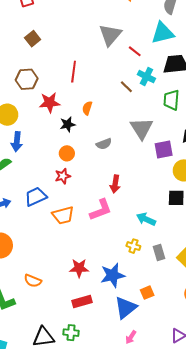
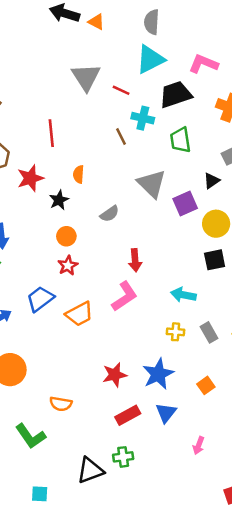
brown line: (126, 87) -> (121, 136), turned 32
blue triangle: (126, 308) -> (166, 413), moved, size x0.7

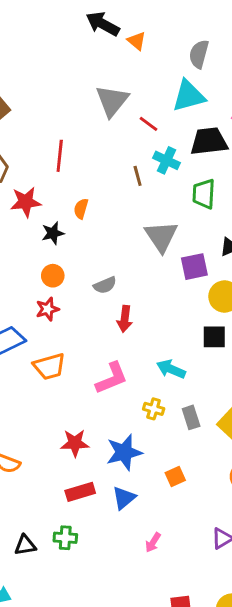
gray semicircle: (110, 214) -> (105, 285), moved
pink L-shape: (125, 296) -> (112, 378), moved
black triangle: (90, 470) -> (25, 545), size x0.7

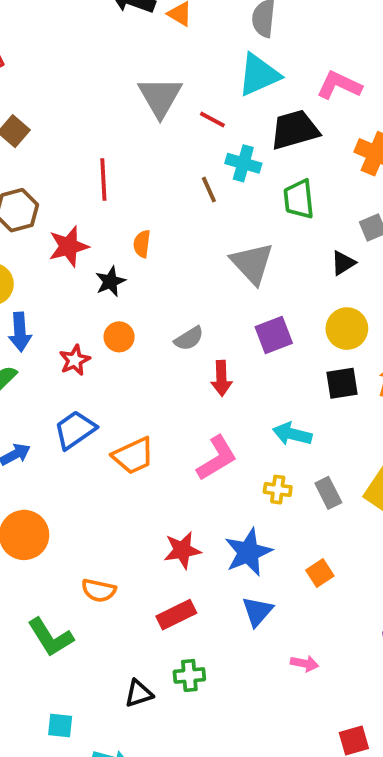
purple square: (194, 267) -> (274, 335), moved
red star: (48, 309) -> (75, 360), moved
red rectangle: (80, 492) -> (176, 615), moved
pink arrow: (153, 542) -> (305, 663), turned -102

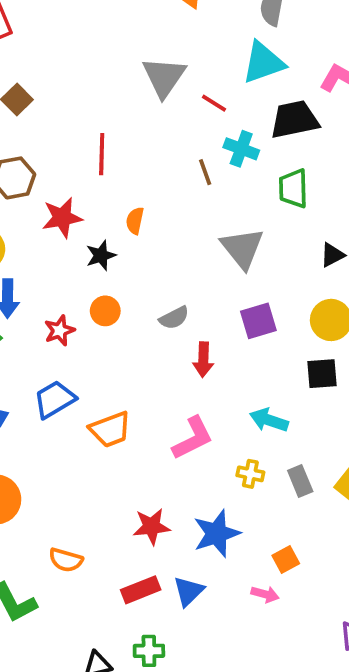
blue triangle: (257, 611) -> (188, 591), moved
pink arrow: (305, 663) -> (265, 594), moved

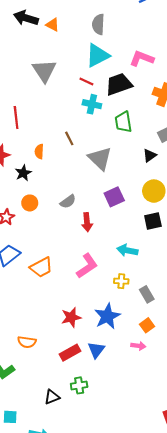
red line: (214, 103) -> (86, 82), moved
brown line: (205, 172) -> (69, 138), moved
gray rectangle: (300, 481) -> (147, 294), moved

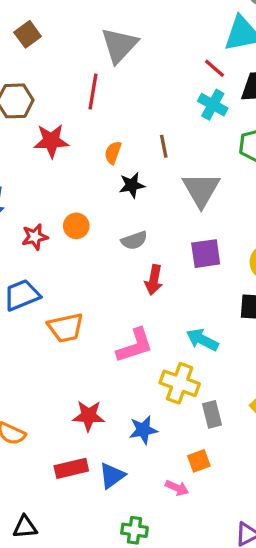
gray triangle: (44, 71) -> (119, 45), moved
black star: (23, 173) -> (132, 185), moved
yellow cross: (121, 281) -> (180, 383), size x1.6
blue star: (107, 316) -> (143, 430), size x0.7
green cross: (79, 385) -> (134, 530), moved

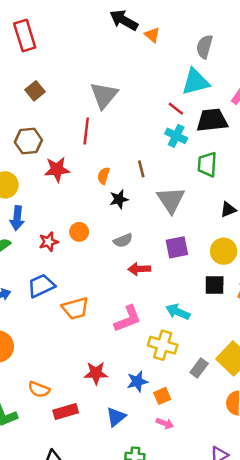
red arrow: (154, 280) -> (139, 269), turned 80
gray rectangle: (212, 414) -> (199, 368), moved, turned 54
orange square: (199, 461) -> (162, 396), moved
red rectangle: (71, 468) -> (66, 411), moved

